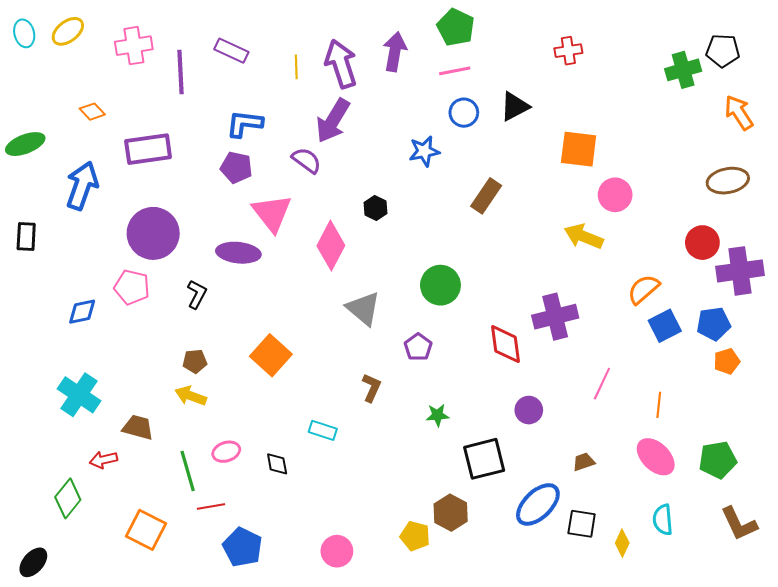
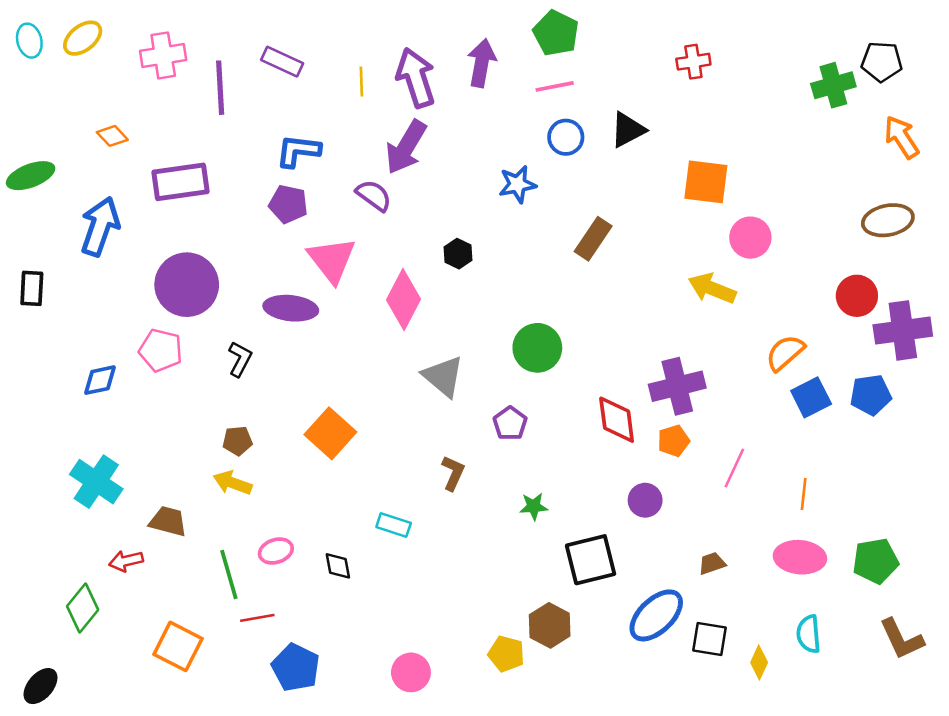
orange pentagon: (727, 361) -> (674, 441), moved
pink ellipse: (656, 457) -> (800, 557), turned -39

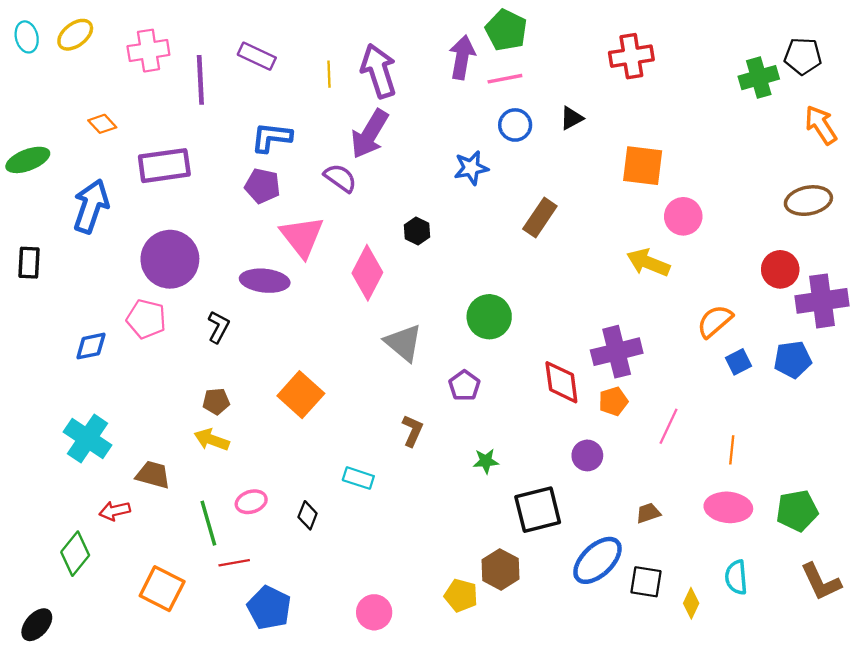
red cross: (693, 62) -> (631, 56), size x1.4
purple arrow: (482, 63) -> (462, 57), moved
black triangle: (628, 130) -> (572, 118), size x0.7
blue square: (811, 397) -> (738, 362), size x0.7
black diamond: (338, 566) -> (308, 515), turned 32

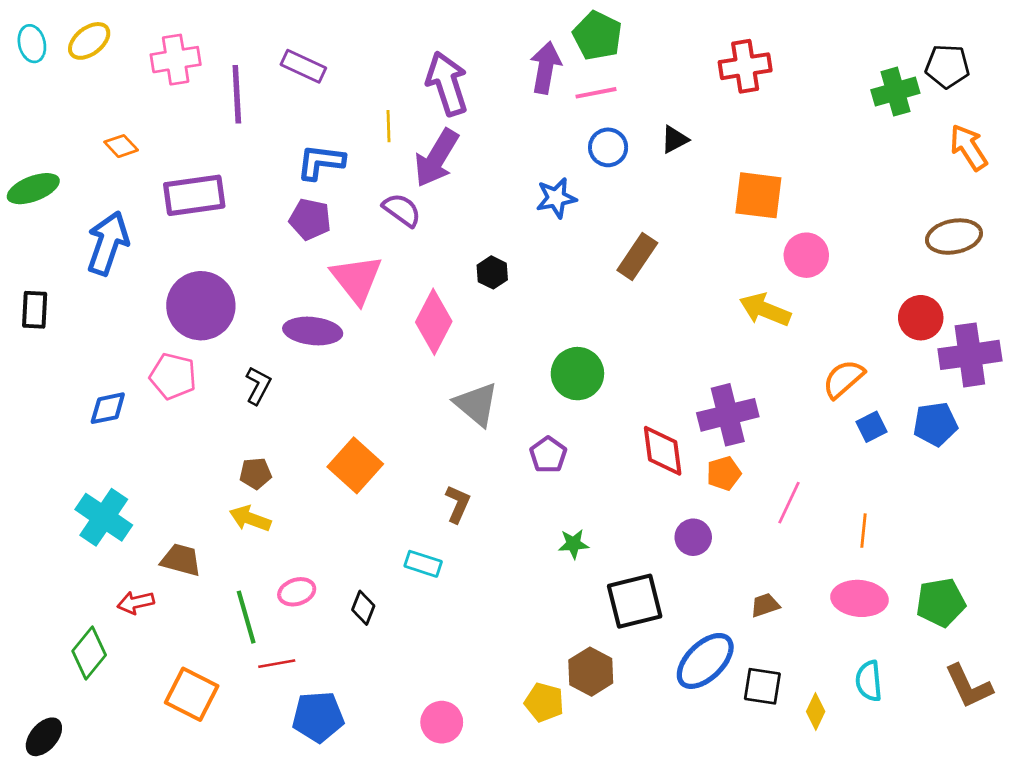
yellow line: (329, 74) -> (389, 126), moved
brown L-shape: (412, 431) -> (458, 504), moved
blue pentagon: (269, 608) -> (318, 717), turned -30

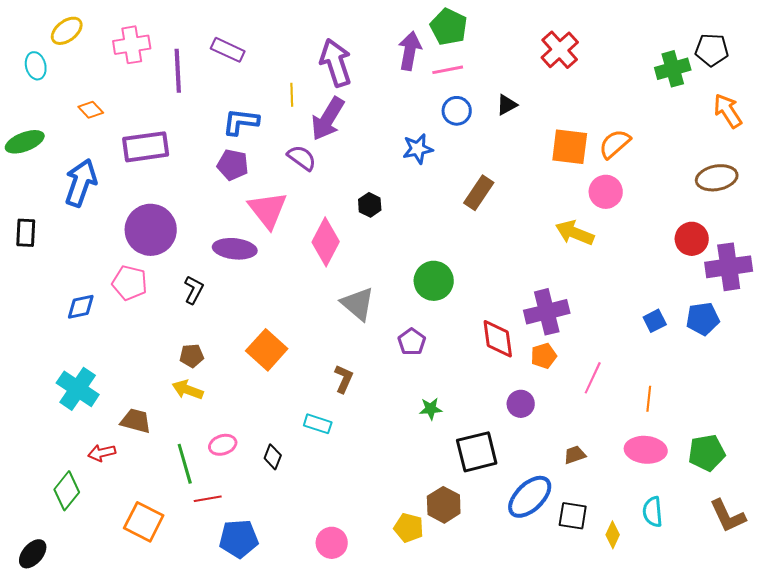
cyan ellipse: (32, 44) -> (36, 66), moved
red cross: (745, 66) -> (560, 50), turned -33
orange semicircle: (844, 379) -> (615, 144), moved

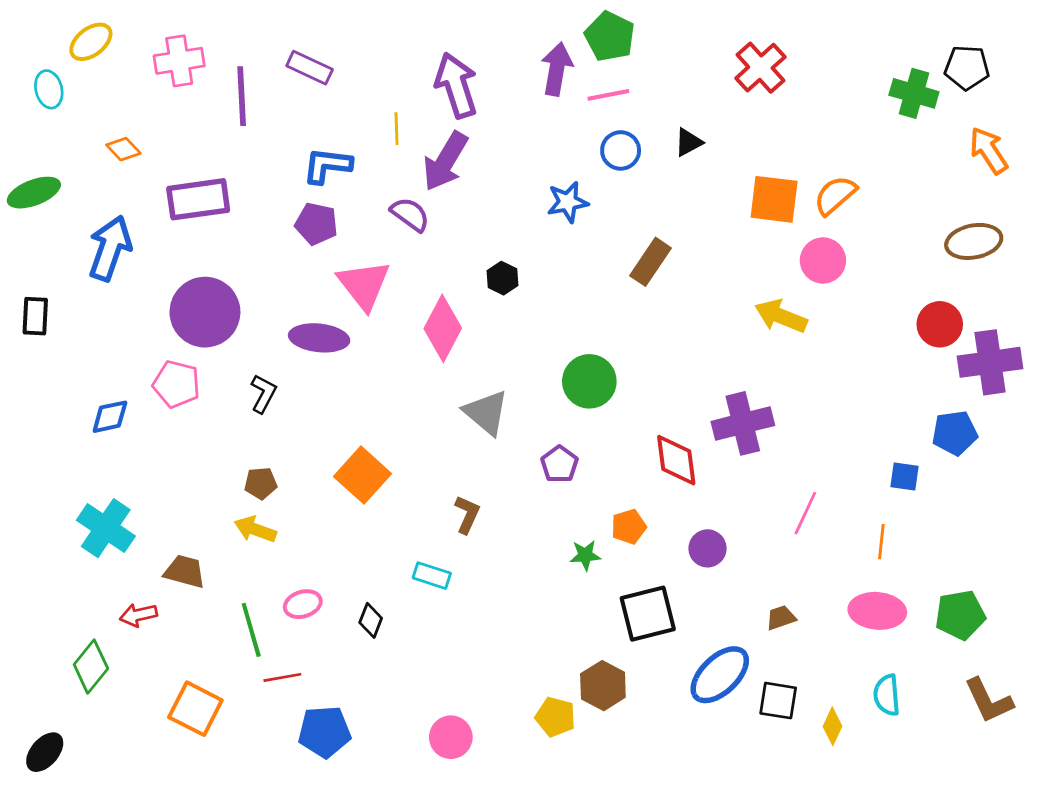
green cross: (673, 69) -> (914, 93), turned 32
blue square: (655, 321) -> (904, 476), moved, turned 35
orange pentagon: (544, 356) -> (629, 527), moved

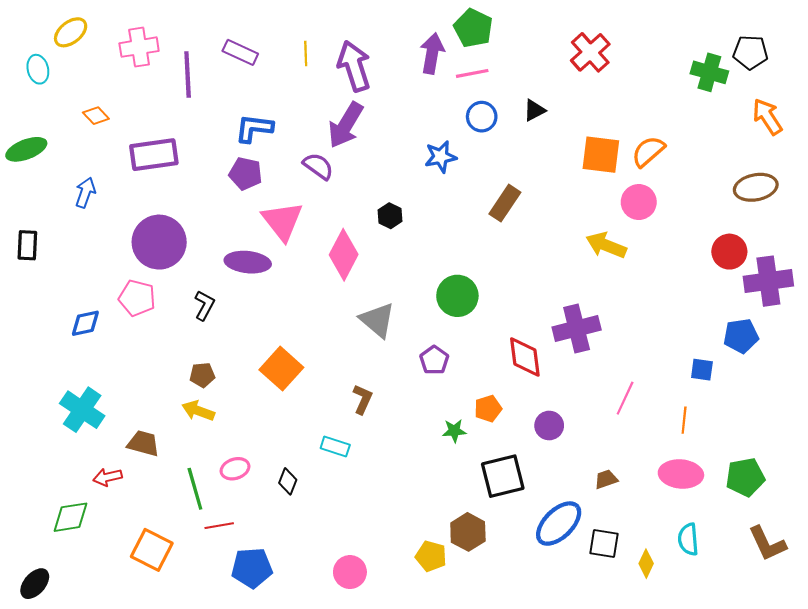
yellow line: (396, 129) -> (306, 53), moved
blue arrow: (110, 248) -> (85, 193), size x0.6
green diamond: (91, 667) -> (71, 517), turned 42

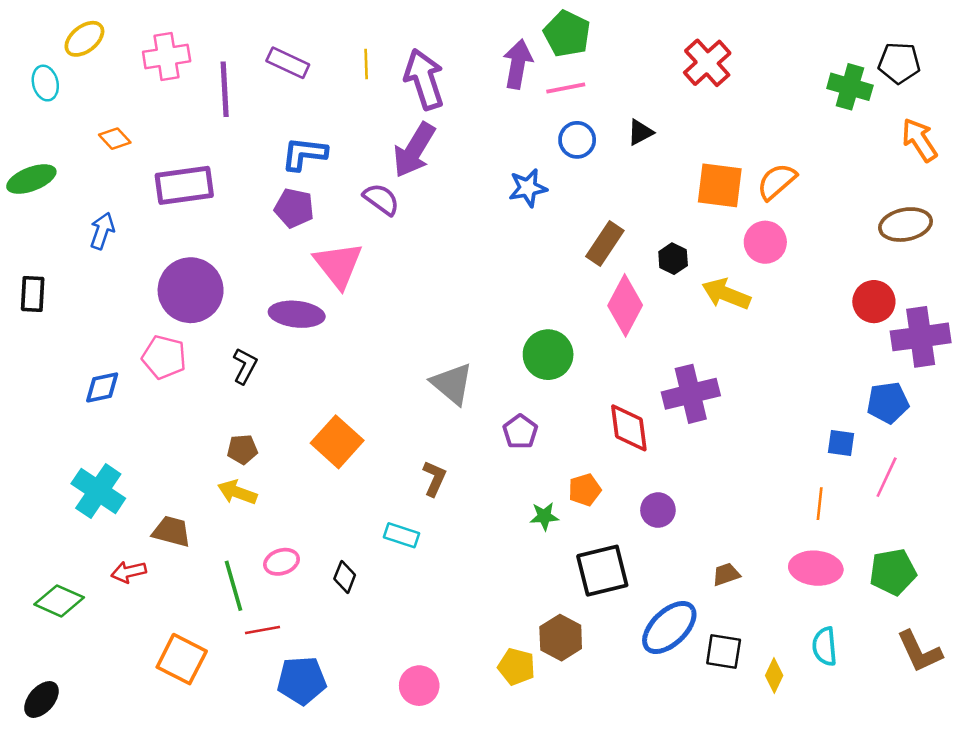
black hexagon: (390, 216) -> (673, 259), moved
pink diamond: (344, 255) -> (625, 305), moved
pink line: (625, 398) -> (887, 477), moved
green diamond: (71, 517) -> (59, 601), moved, turned 33

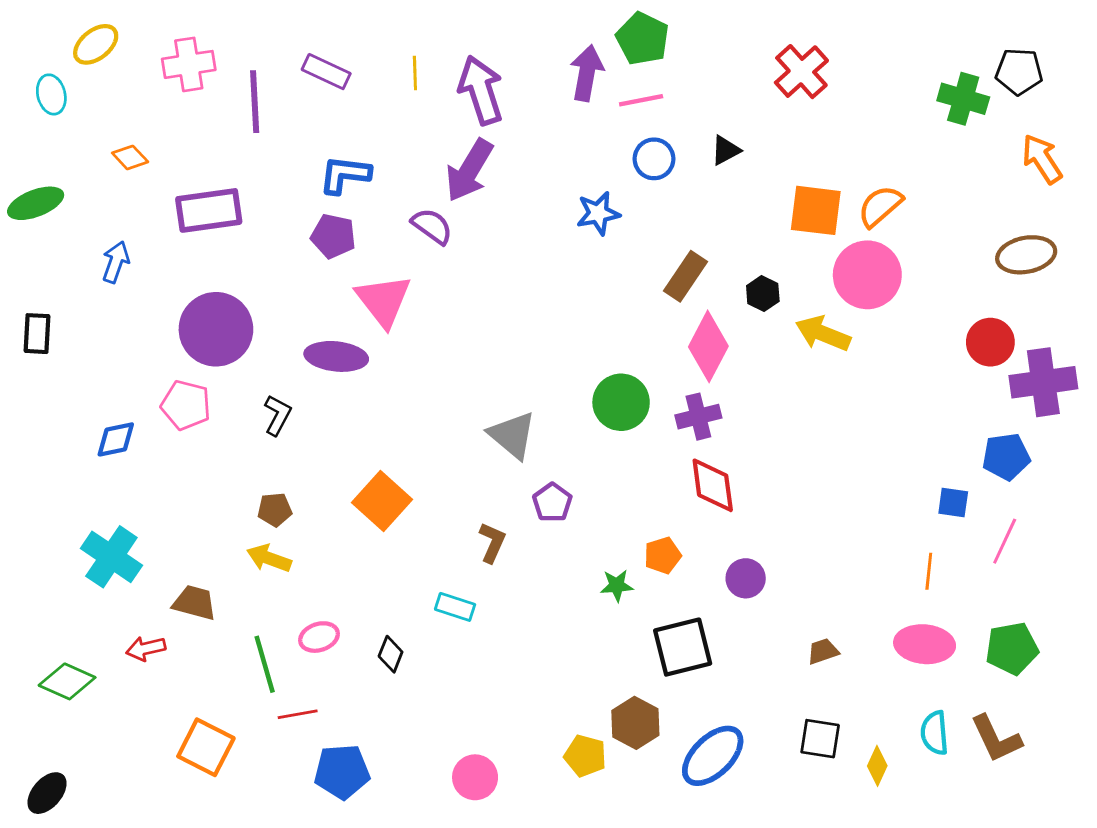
pink circle: (765, 242) -> (867, 275), size x1.4
purple cross: (691, 394) -> (698, 417), moved, size x0.7
purple pentagon: (520, 432) -> (552, 502), moved
blue ellipse: (669, 627) -> (713, 756), moved
brown L-shape: (919, 651) -> (996, 739), moved

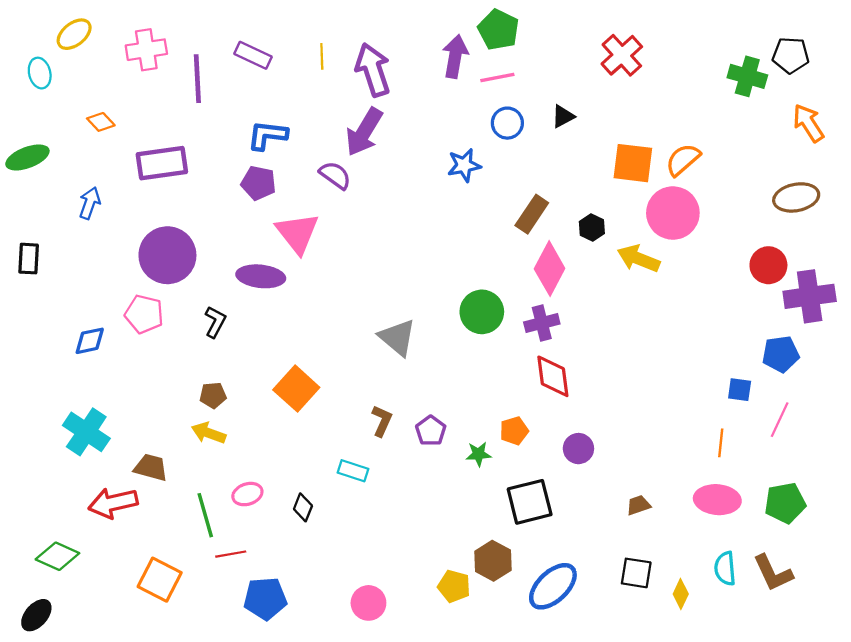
purple pentagon: (552, 502) -> (431, 431), moved
red arrow: (146, 648) -> (113, 503), size x1.6
green diamond: (67, 681) -> (57, 556), moved

